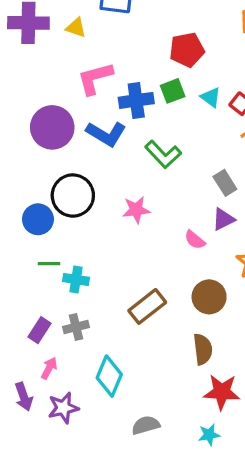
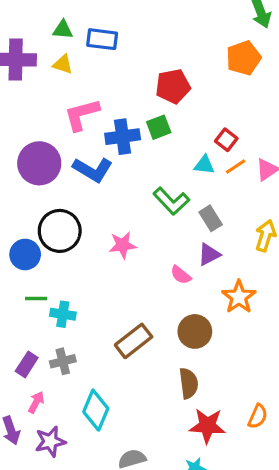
cyan triangle: (211, 97) -> (204, 165), moved, turned -30
green L-shape: (163, 154) -> (171, 201), moved

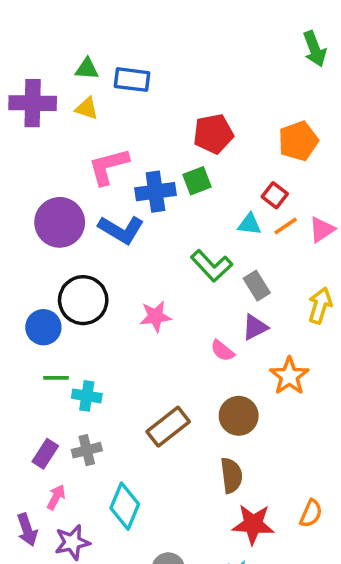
orange pentagon: (244, 58) -> (298, 141), moved

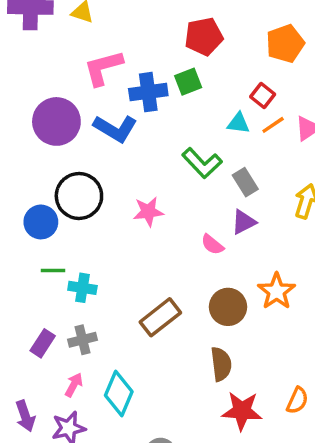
orange star: (289, 376) -> (277, 291), moved
pink arrow: (56, 497) -> (74, 385), moved

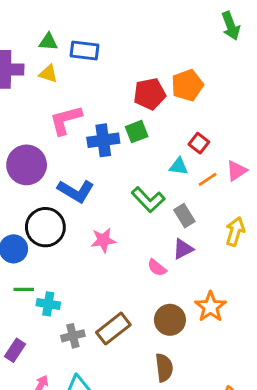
orange pentagon: (285, 44) -> (187, 85), moved
orange line: (273, 125) -> (208, 179), moved
blue L-shape: (115, 128) -> (76, 191), moved
gray cross: (82, 340) -> (73, 336), moved

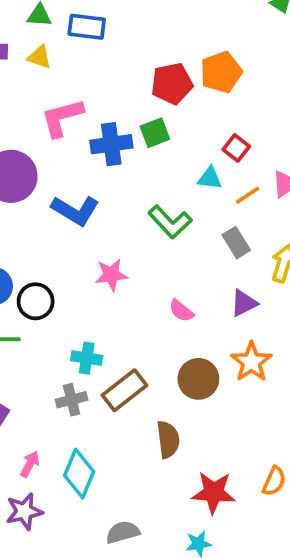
gray rectangle: (184, 216) -> (236, 243), moved
black circle: (45, 227) -> (36, 301), moved, size x0.7
purple triangle: (183, 249) -> (244, 303), moved
cyan cross: (48, 304) -> (87, 358), moved
brown semicircle: (164, 368) -> (168, 439), moved

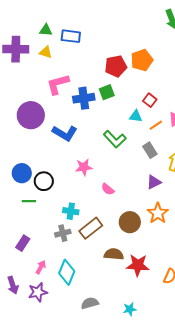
pink semicircle: (181, 311) -> (108, 189), moved
brown semicircle: (168, 439) -> (114, 254), turned -78
red star: (214, 493) -> (138, 265), moved

